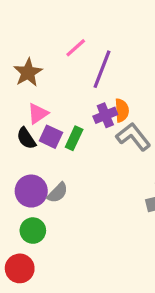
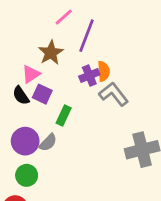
brown star: (28, 72) -> (51, 53), moved
green rectangle: (74, 138) -> (64, 115), moved

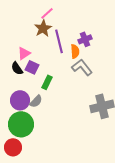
purple line: (86, 36) -> (59, 41), moved, turned -35
brown star: (51, 53) -> (43, 28), moved
purple cross: (89, 76) -> (85, 39), moved
green circle: (27, 175) -> (21, 124), size x1.6

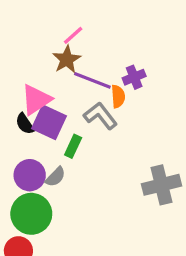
purple line: (59, 41) -> (92, 80), turned -55
pink triangle: (24, 53) -> (36, 100), size x1.5
purple square: (32, 67) -> (49, 122), size x1.5
gray L-shape: (82, 67) -> (100, 116), moved

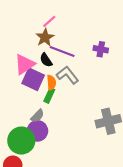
purple cross: (134, 77) -> (101, 49), moved, turned 32
orange semicircle: (118, 96) -> (51, 83), moved
black semicircle: (25, 124) -> (46, 60), moved
purple circle: (30, 175) -> (37, 131), moved

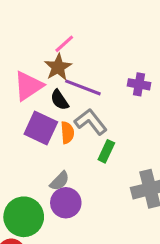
pink triangle: (25, 64) -> (28, 86), moved
green rectangle: (49, 95) -> (106, 151), moved
gray semicircle: (37, 116) -> (60, 181), moved
purple circle: (37, 131) -> (66, 203), moved

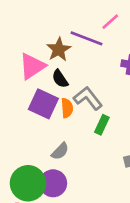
pink line: (64, 44) -> (110, 22), moved
purple line: (83, 87) -> (87, 38), moved
purple circle: (66, 203) -> (53, 183), moved

